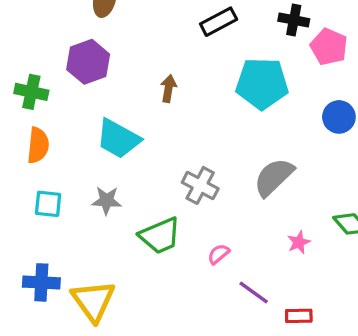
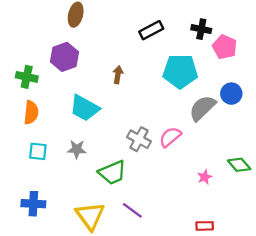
gray semicircle: (274, 177) -> (202, 108), moved
pink semicircle: (219, 254) -> (170, 137), moved, size x1.5
purple line: (254, 292) -> (132, 210), moved
yellow triangle: (93, 301) -> (90, 216), moved

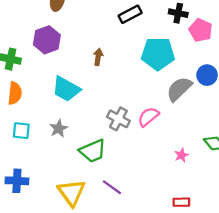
gray star: (77, 149) -> (59, 128), turned -30

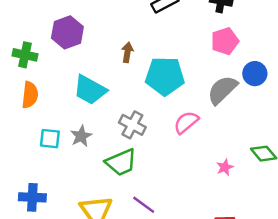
pink pentagon: (201, 30) -> (225, 41), moved, turned 30
cyan pentagon: (158, 54) -> (165, 76), moved
gray cross: (118, 119) -> (132, 125), moved
cyan square: (21, 131) -> (50, 139), moved

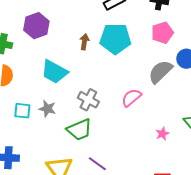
cyan pentagon: (165, 76) -> (115, 39), moved
gray star: (81, 136) -> (47, 109), turned -30

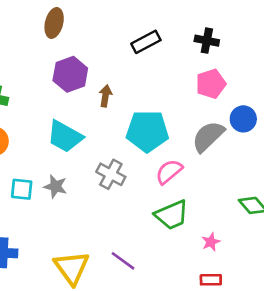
purple hexagon: (36, 26) -> (70, 74), moved
cyan pentagon: (115, 39) -> (147, 131), moved
green trapezoid: (79, 130) -> (172, 215), moved
pink star: (162, 134) -> (211, 242), moved

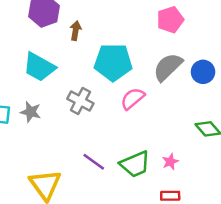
blue circle: (243, 119) -> (203, 72), moved
green trapezoid: (172, 215) -> (135, 164), moved
purple line: (123, 261) -> (94, 162), moved

